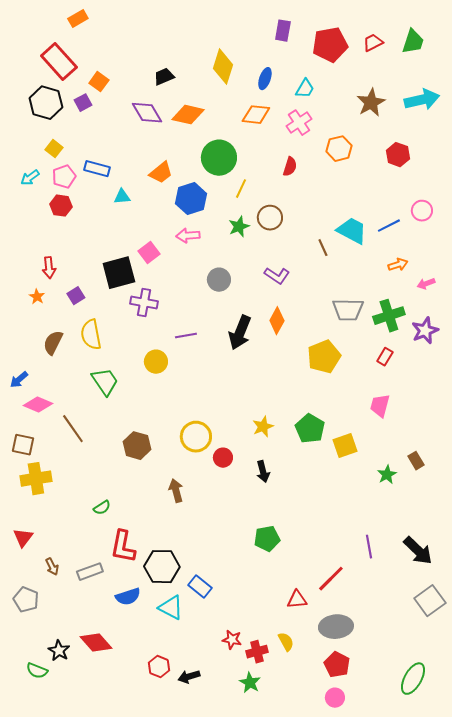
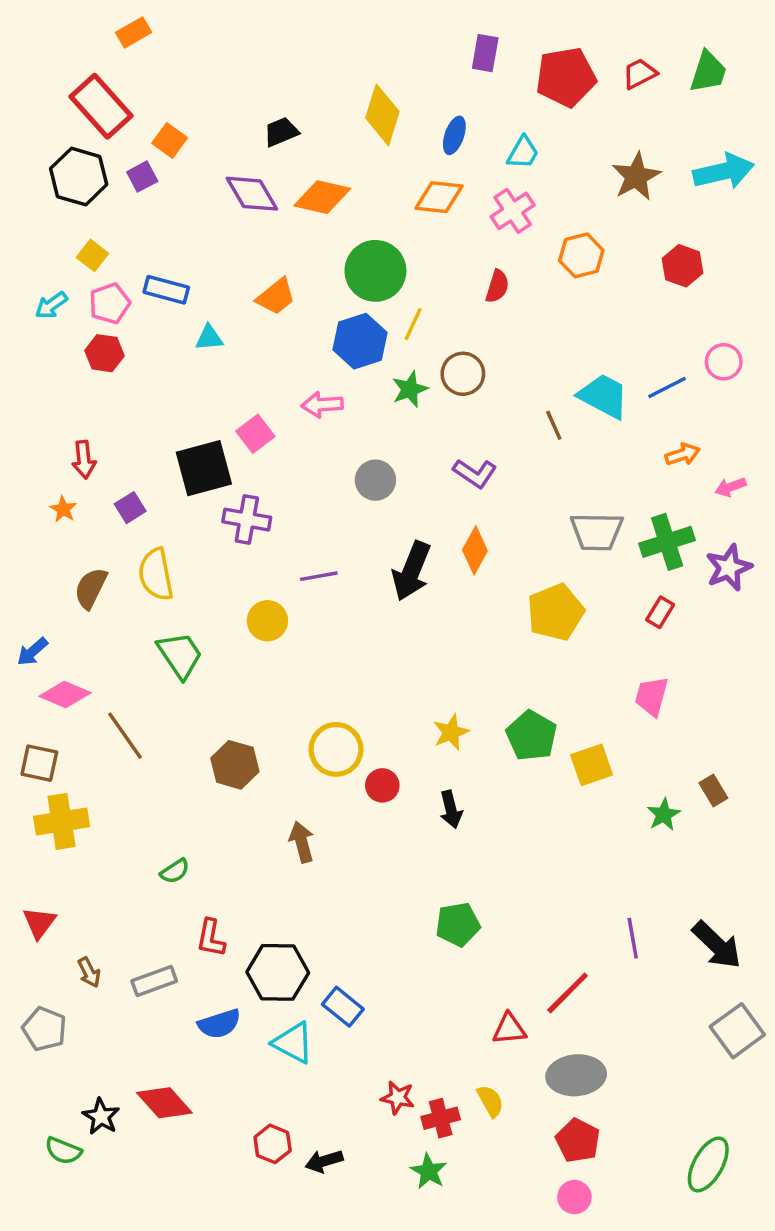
blue hexagon: (191, 199) -> (360, 341), moved
red L-shape: (123, 547) -> (211, 938), size x0.7

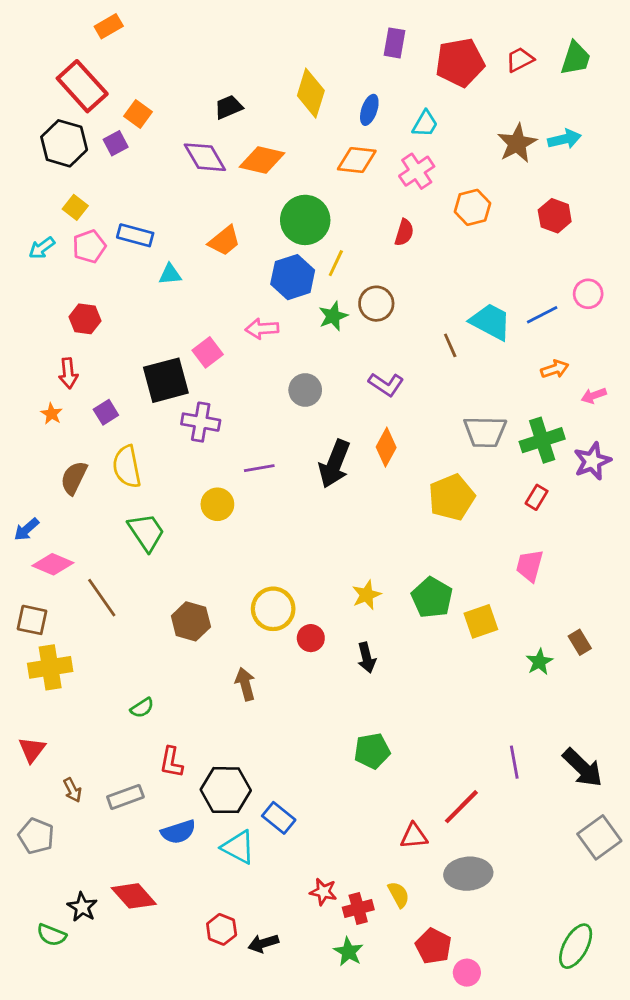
cyan arrow: (724, 171) -> (564, 139), moved, size x0.7
red hexagon: (104, 353) -> (85, 319), moved
red pentagon: (578, 1140) -> (433, 946), moved

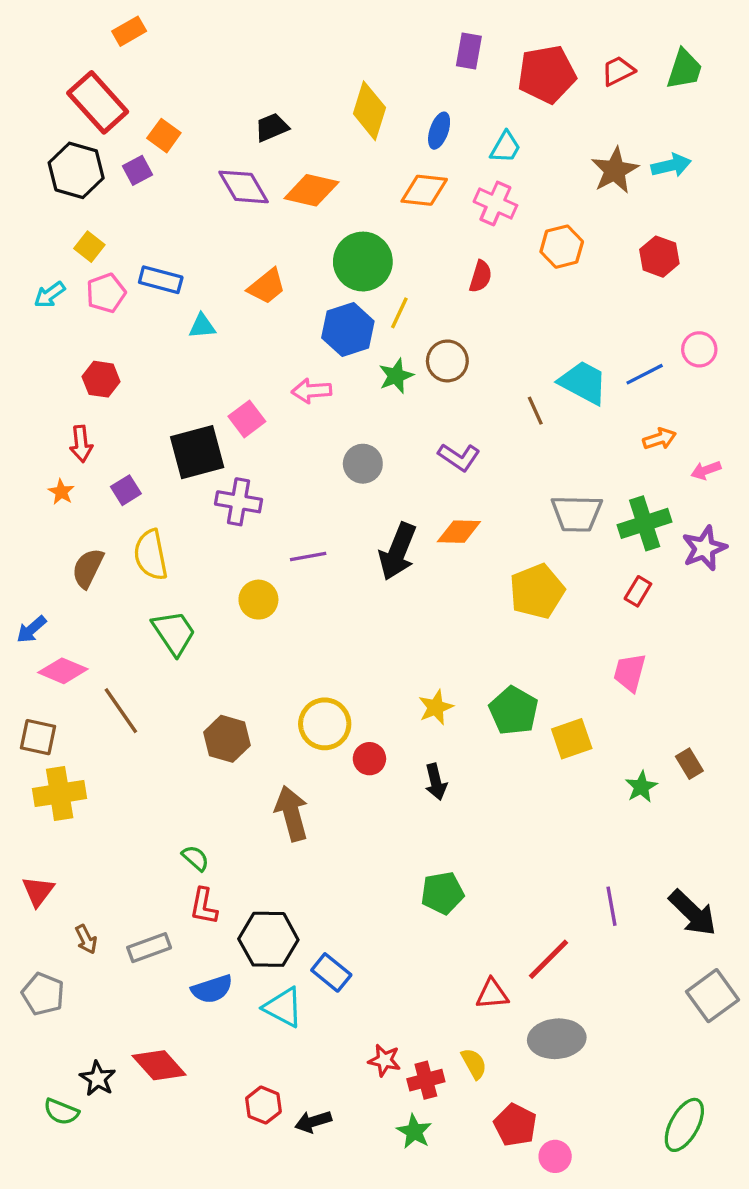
pink cross: (417, 171) -> (495, 204), turned -32
orange diamond: (386, 447) -> (459, 532), turned 63
brown arrow: (245, 684) -> (292, 813), size x1.4
green semicircle: (142, 708) -> (195, 858), moved, turned -105

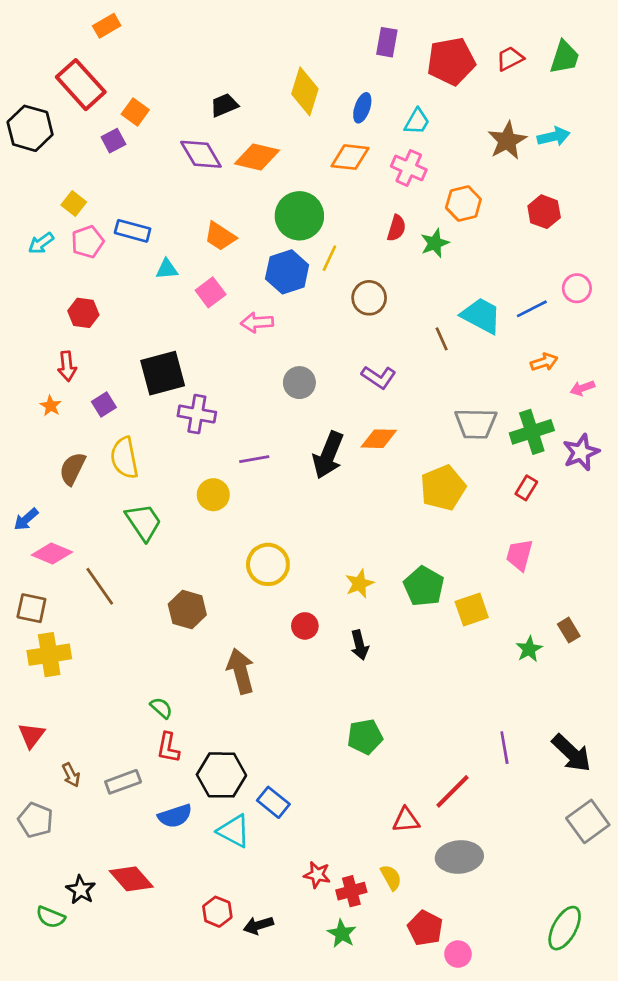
black hexagon: (76, 170) -> (30, 128), moved
orange trapezoid: (267, 286) -> (220, 236), turned 72
green star: (396, 376) -> (435, 243), moved
pink square: (247, 419) -> (211, 292), moved
yellow circle: (325, 724) -> (268, 564), moved

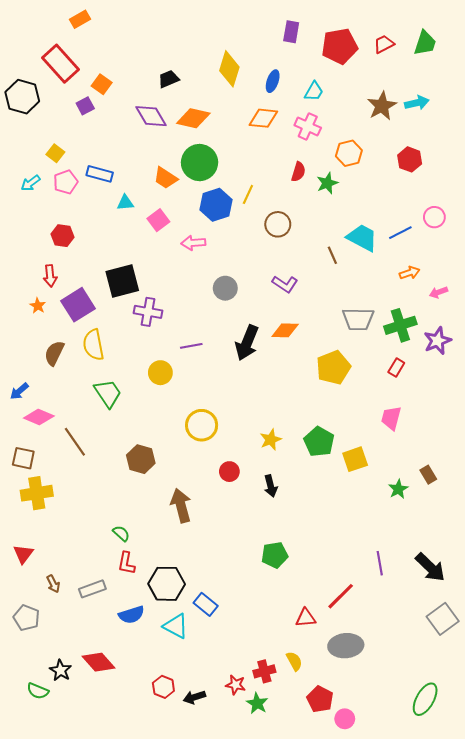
green circle: (299, 216) -> (200, 163), moved
purple square: (104, 404) -> (78, 305), size x1.8
red star: (317, 875) -> (236, 685), moved

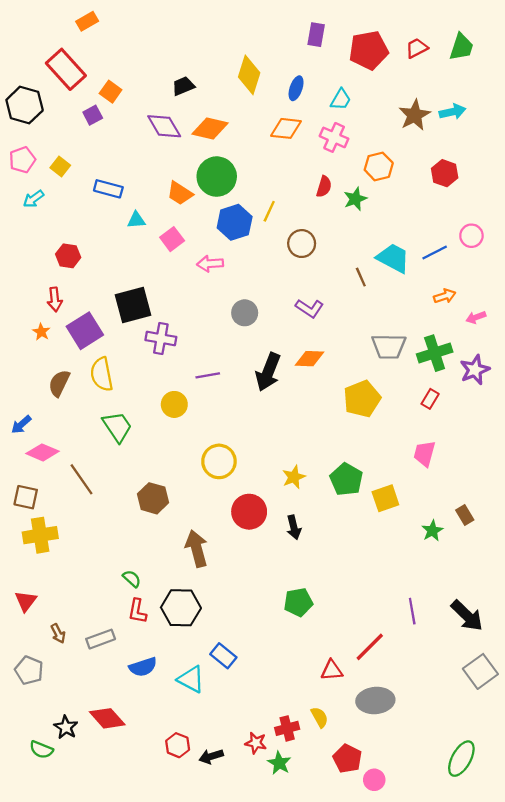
pink pentagon: (66, 182) -> (22, 160), moved
red circle: (229, 472) -> (249, 512), size x1.6
black hexagon: (167, 584) -> (181, 608), moved

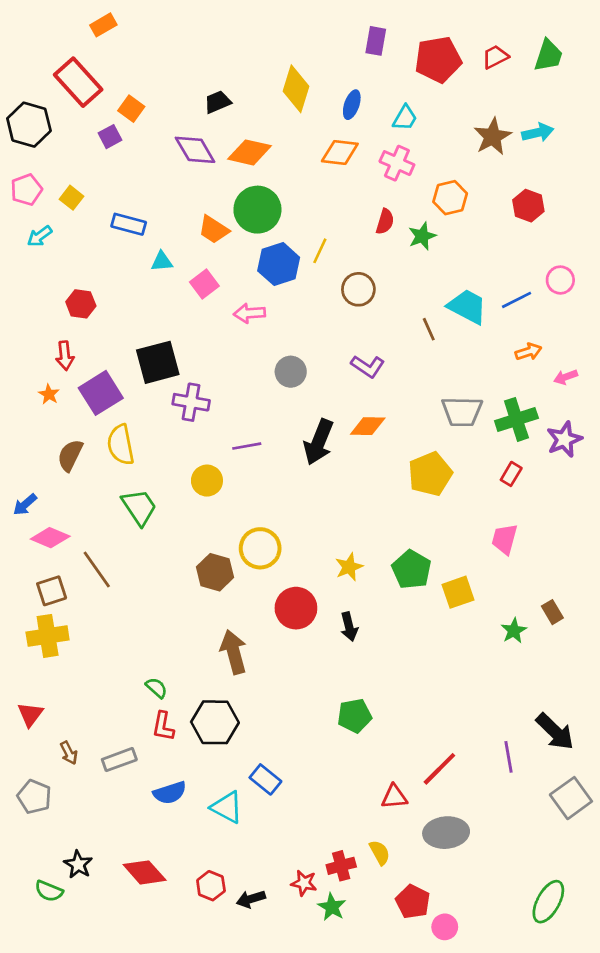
brown square: (26, 497) -> (52, 591), moved, turned -30
brown hexagon: (153, 498) -> (215, 572), moved
purple line: (412, 611) -> (509, 757), moved
red diamond: (107, 718) -> (145, 872), moved

